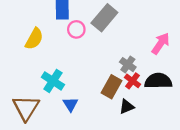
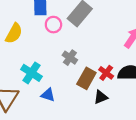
gray cross: (128, 65) -> (70, 58), moved
blue triangle: (70, 104) -> (48, 95), turned -40

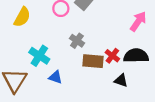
brown rectangle: (86, 78) -> (93, 61), turned 66
black triangle: (101, 97) -> (121, 80), moved, turned 40

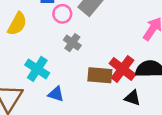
gray cross: (77, 41) -> (72, 43), moved
red cross: (112, 56) -> (122, 69), size x1.5

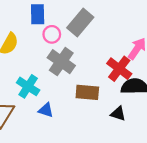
gray cross: (72, 43) -> (61, 62), size x1.6
red cross: (122, 69) -> (119, 69), moved

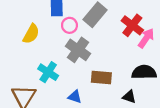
red cross: (119, 69) -> (132, 25), moved
blue triangle: (46, 110) -> (75, 97), moved

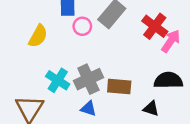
gray cross: (78, 50) -> (88, 79), moved, turned 30

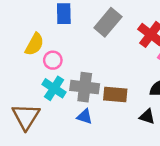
pink circle: (82, 26) -> (53, 60), moved
gray cross: (88, 79) -> (85, 87), turned 32

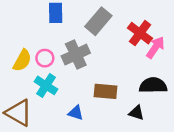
yellow semicircle: (34, 44) -> (22, 60), moved
gray cross: (85, 87) -> (76, 55), moved, turned -32
brown triangle: (26, 116) -> (19, 113), turned -32

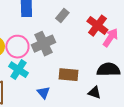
gray rectangle: (98, 21) -> (62, 16), size x0.6
pink circle: (45, 58) -> (17, 47), size x1.5
blue triangle: (76, 113) -> (43, 93), turned 32

